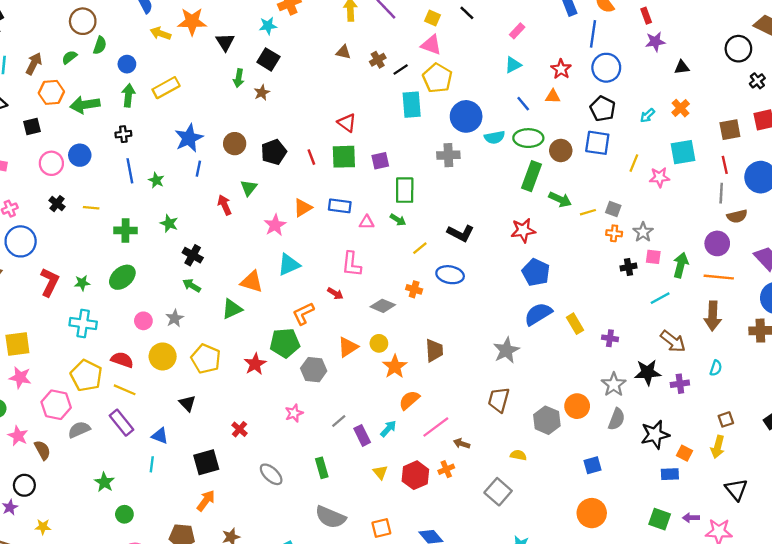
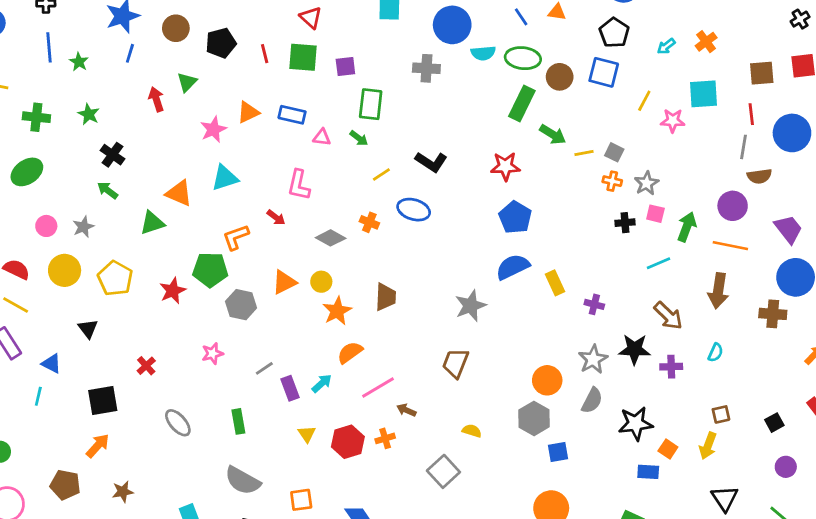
gray hexagon: (547, 420) -> (534, 418), moved

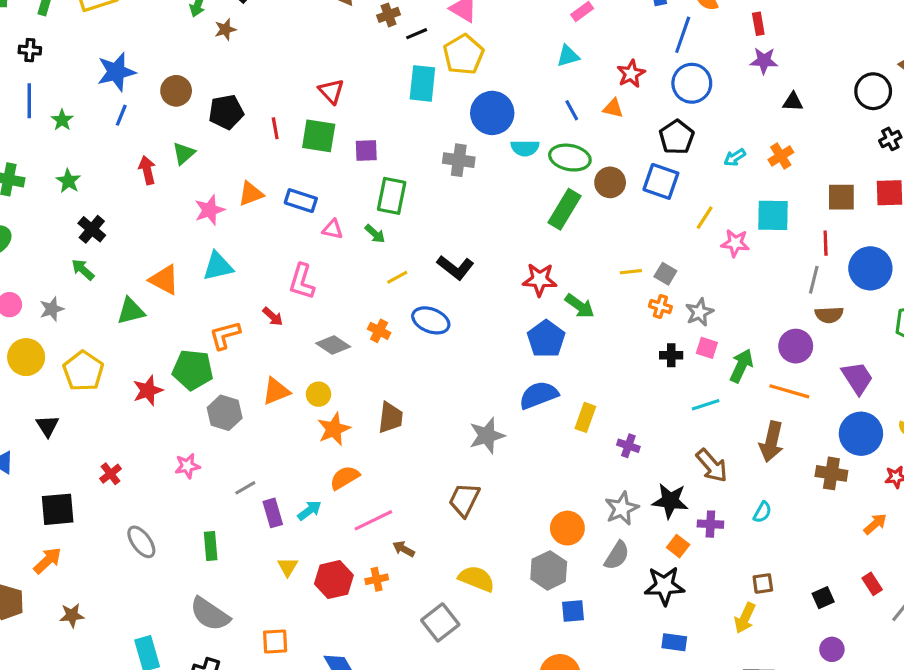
green arrow: (553, 134) -> (580, 306), moved
yellow rectangle: (555, 283) -> (585, 417), turned 40
yellow semicircle: (472, 431) -> (477, 579), size x1.6
orange square: (668, 449) -> (678, 546), moved

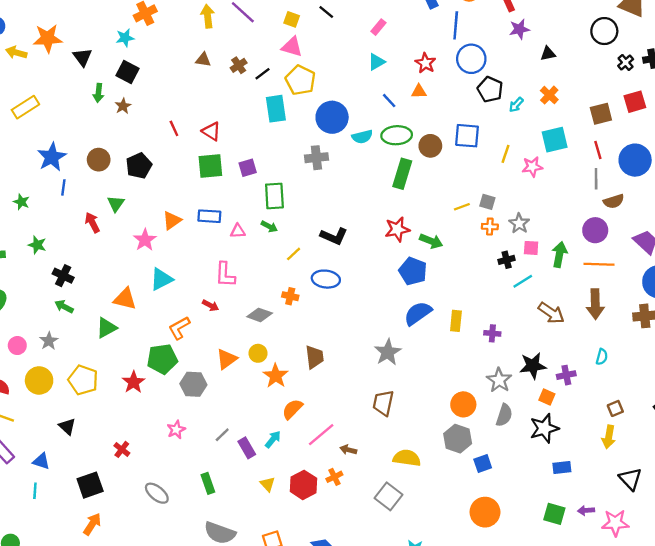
red line: (275, 128) -> (174, 128), moved
black pentagon: (677, 137) -> (490, 89), moved
cyan line: (706, 405) -> (523, 281), moved
brown arrow: (712, 466) -> (551, 313), moved

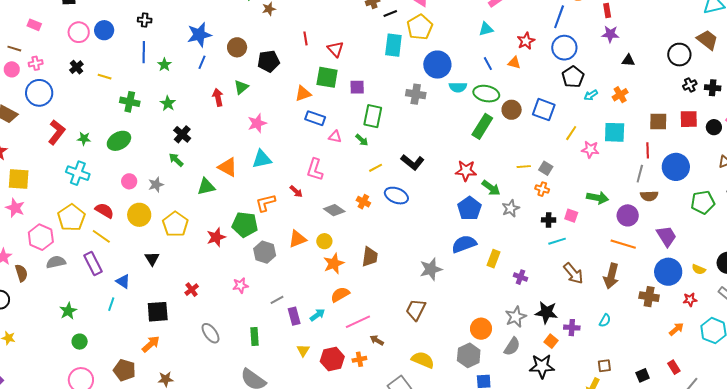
orange triangle: (172, 220) -> (303, 94), moved
gray star: (519, 223) -> (511, 208), moved
green arrow: (559, 255) -> (598, 198), moved, turned 75

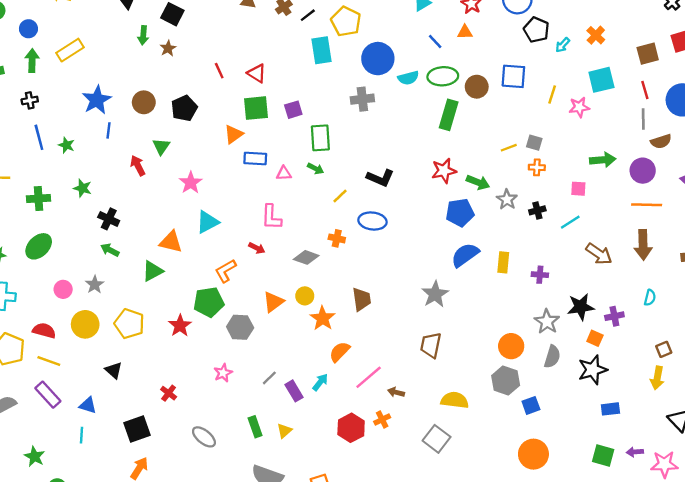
blue pentagon: (469, 208) -> (460, 213), turned -30
black cross: (549, 220) -> (537, 210), moved
yellow triangle: (303, 350) -> (284, 431), moved, turned 32

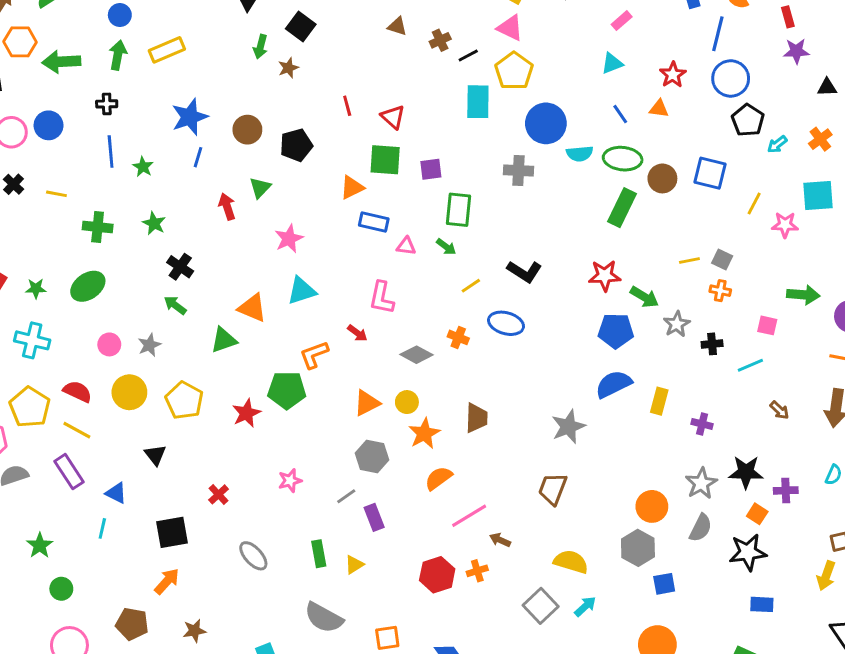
brown arrow: (599, 254) -> (779, 410), size x0.6
gray hexagon: (240, 327) -> (372, 456), moved
cyan arrow: (320, 382) -> (585, 606), moved

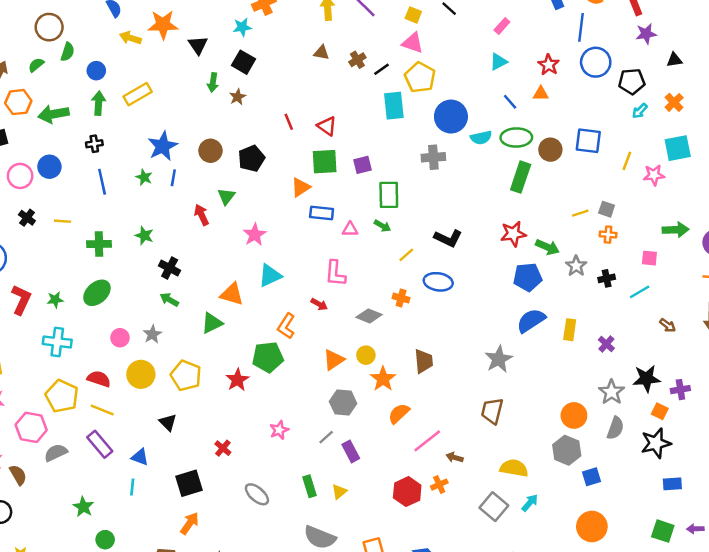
black pentagon: (748, 120) -> (632, 81), moved, turned -30
green star: (143, 167) -> (144, 177), moved
orange L-shape: (314, 355) -> (286, 326), turned -30
purple cross: (702, 424) -> (606, 344), turned 35

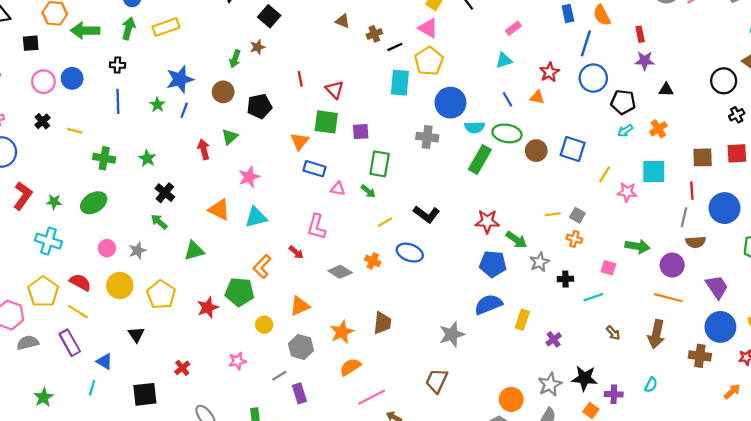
green arrow: (213, 82) -> (235, 59), moved
green rectangle: (521, 177) -> (480, 160), moved
orange triangle: (301, 187) -> (300, 141), turned -30
orange triangle: (232, 294) -> (219, 210), moved
yellow circle: (366, 355) -> (264, 325), moved

